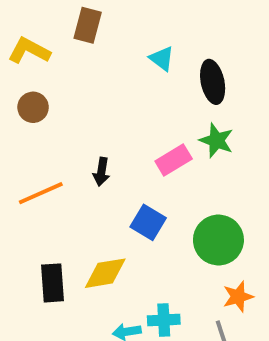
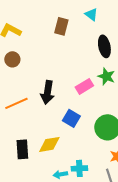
brown rectangle: (88, 25) -> (61, 26), moved
cyan triangle: (162, 58) -> (91, 14), moved
black arrow: (101, 172) -> (47, 92), size x1.6

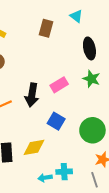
pink rectangle: (84, 86) -> (59, 85), moved

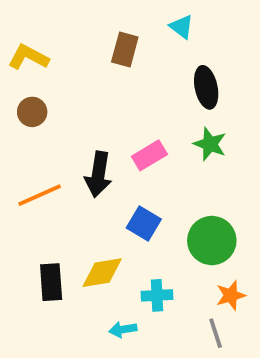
cyan cross: (64, 172) -> (157, 295), moved

